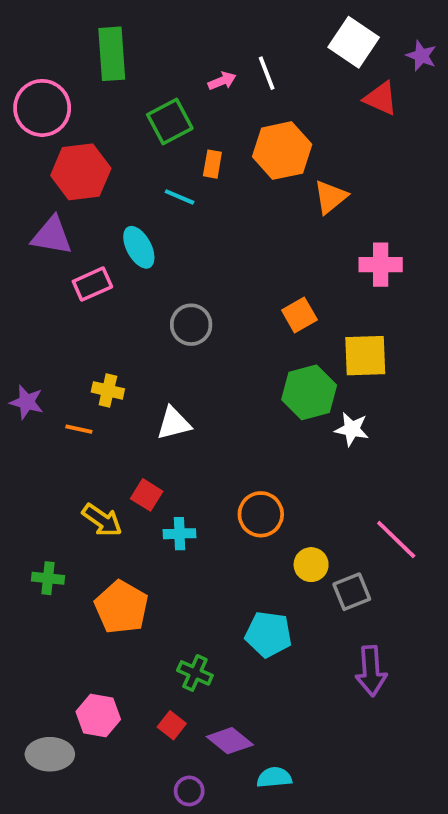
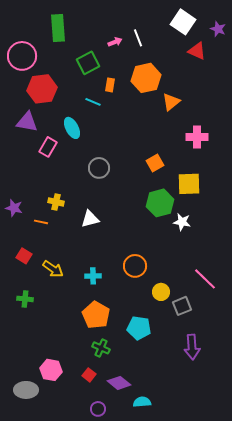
pink rectangle: (92, 284) -> (48, 147), turned -36
red square: (147, 495) -> (24, 256), moved
orange pentagon: (121, 607) -> (96, 315), moved

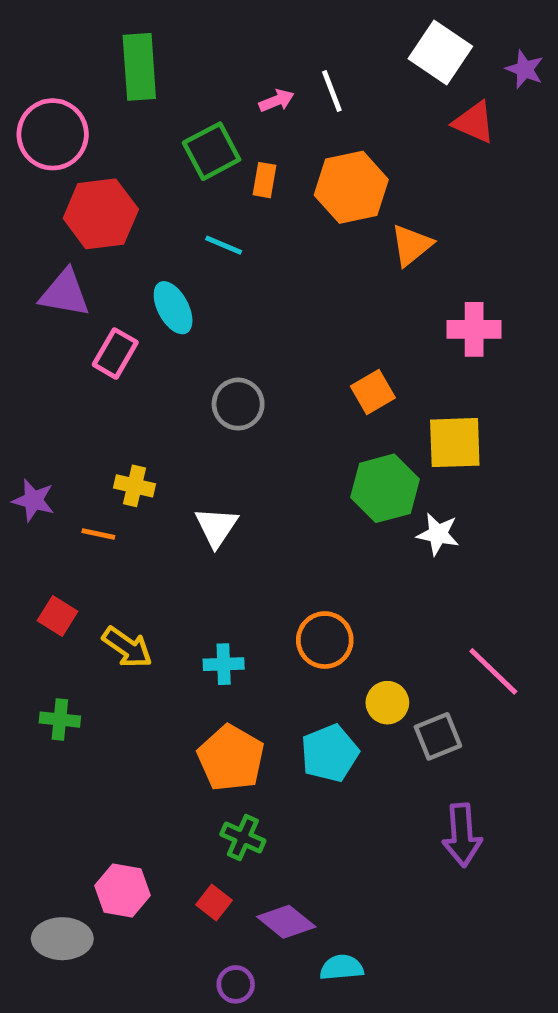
orange rectangle: (110, 85) -> (265, 180), moved
white triangle: (90, 219) -> (216, 527), turned -42
cyan pentagon: (139, 328) -> (330, 753), moved, turned -30

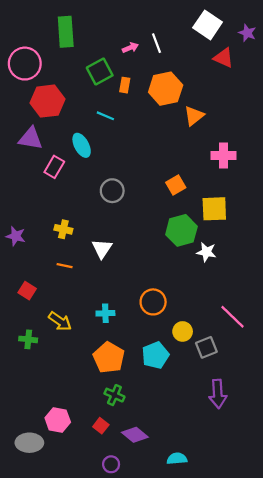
orange line: (98, 534) -> (65, 266), moved
yellow arrow: (127, 647) -> (60, 321), moved
cyan semicircle: (342, 968) -> (177, 459), moved

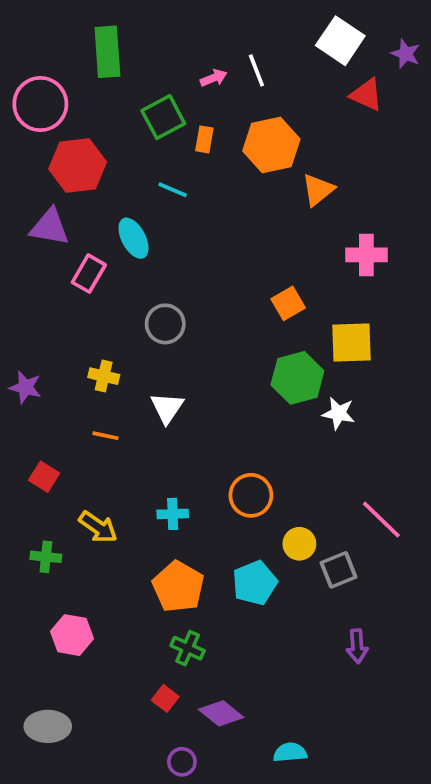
gray circle: (112, 191) -> (165, 324), moved
purple arrow: (218, 394) -> (357, 646), size x0.7
pink hexagon: (58, 420) -> (72, 635), moved

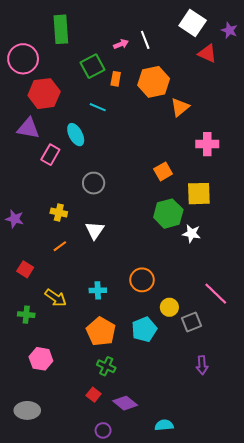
orange line: (106, 436) -> (60, 246), turned -48

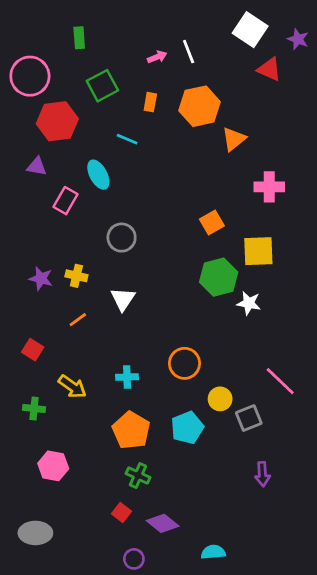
green rectangle: (61, 29) -> (79, 38), size x0.6
green square: (93, 66) -> (102, 86), moved
purple triangle: (28, 128) -> (37, 166), size x0.7
purple star: (15, 219) -> (41, 279), moved

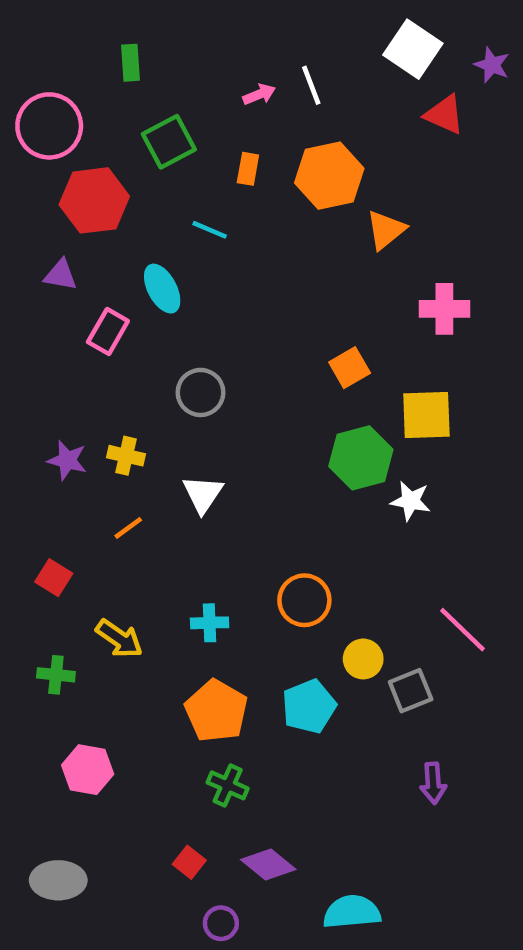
red square: (122, 512) -> (189, 862), moved
cyan semicircle: (213, 552) -> (352, 912), size x1.4

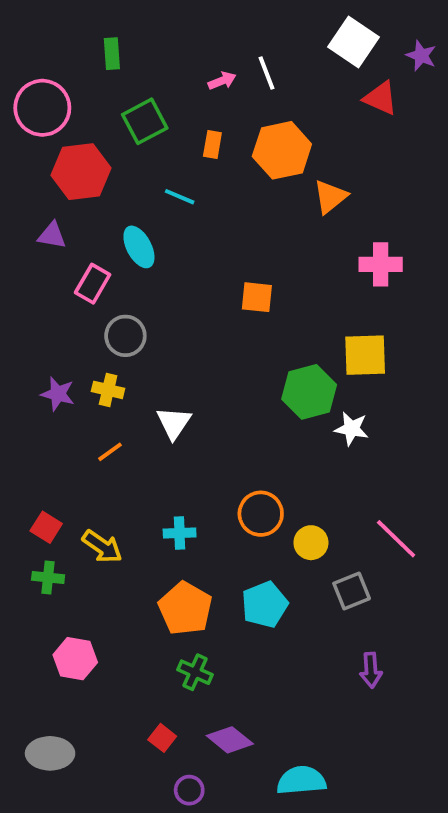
orange square: (350, 368) -> (257, 297), moved, turned 36
gray circle: (201, 392) -> (125, 336), moved
red square: (54, 578) -> (46, 527), moved
yellow circle: (363, 659) -> (311, 543), moved

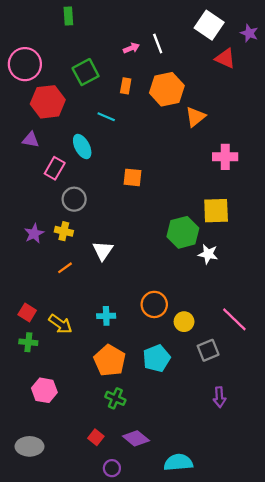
green rectangle: (112, 54) -> (68, 16), moved
orange square: (257, 297) -> (132, 177), moved
purple star: (58, 394) -> (34, 234), turned 30

